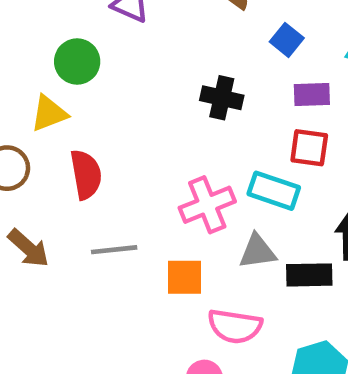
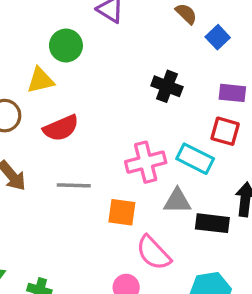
blue square: (287, 40) -> (218, 37), moved
red semicircle: (86, 174) -> (61, 128), turned 69
pink semicircle: (235, 326) -> (153, 253), turned 30

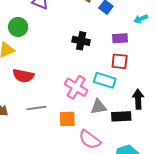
red semicircle: (61, 128) -> (23, 76), turned 45
pink cross: (146, 162) -> (76, 87), turned -35

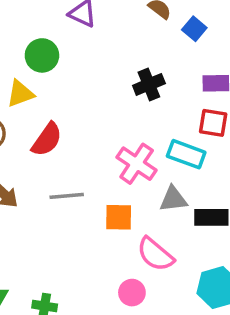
black cross: (81, 41) -> (149, 84), turned -36
red semicircle: (23, 76) -> (47, 139), turned -70

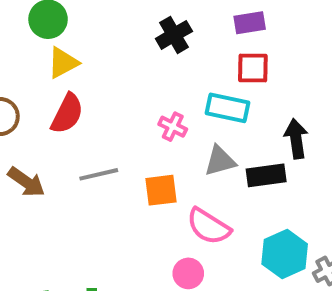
yellow triangle: (20, 94) -> (63, 63), moved
pink cross: (137, 164) -> (173, 127), size x0.6

